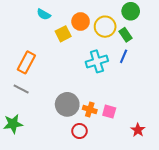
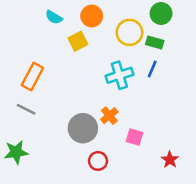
orange circle: (81, 21) -> (92, 16), moved
green rectangle: (126, 35) -> (155, 42), turned -40
orange cross: (90, 110) -> (109, 116), moved, turned 32

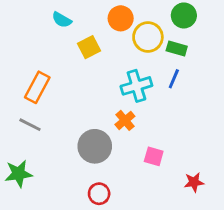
orange circle: (92, 16) -> (121, 18), moved
orange cross: (109, 116) -> (125, 120), moved
red star: (170, 160) -> (194, 182), turned 30
red circle: (98, 161) -> (99, 194), moved

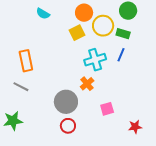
yellow square: (89, 47) -> (77, 33), moved
orange rectangle: (37, 87) -> (26, 61), turned -40
pink square: (154, 156) -> (107, 109), turned -32
red circle: (99, 194) -> (68, 126), moved

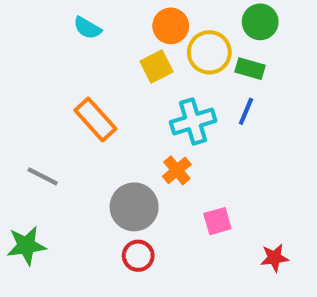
orange rectangle: (26, 61) -> (95, 119), moved, turned -30

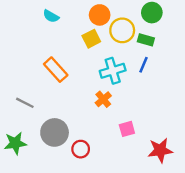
gray circle: (134, 207) -> (55, 132), moved
red star: (274, 258) -> (160, 150), size x1.5

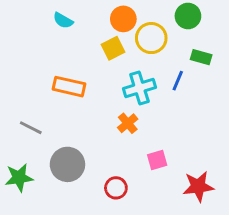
green rectangle: (146, 40) -> (201, 57), moved
orange rectangle: (56, 70) -> (69, 87), turned -35
red circle: (81, 149) -> (116, 188), moved

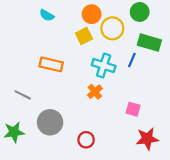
green rectangle: (201, 57) -> (149, 43), size x1.5
cyan cross: (139, 88) -> (104, 65), turned 35
pink square: (157, 160) -> (133, 109), moved, turned 32

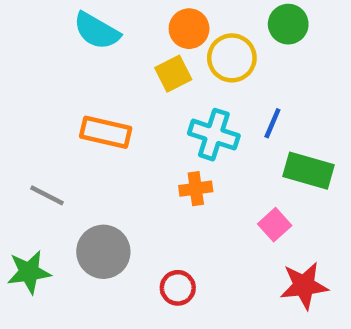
cyan semicircle: (47, 15) -> (97, 31), size x1.5
green rectangle: (149, 43) -> (308, 171), moved
orange cross: (95, 92) -> (196, 189), turned 32
pink square: (133, 109) -> (275, 225), turned 32

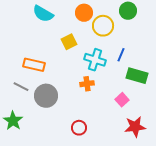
yellow square: (173, 74) -> (69, 42), moved
orange rectangle: (106, 132) -> (34, 65), moved
gray circle: (103, 252) -> (46, 96), moved
green star: (29, 272) -> (13, 121), turned -30

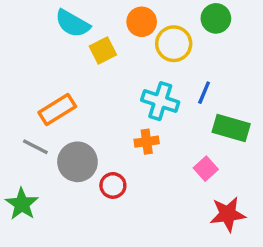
yellow square: (69, 42) -> (103, 50), moved
orange rectangle: (34, 65) -> (57, 110), turned -45
red circle: (79, 128) -> (113, 185), moved

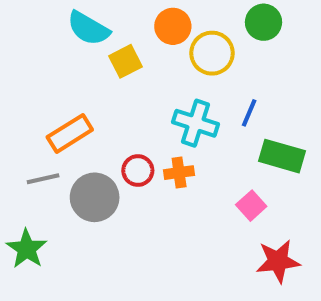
gray line: (35, 147) -> (43, 179), turned -40
red circle: (113, 185) -> (138, 171), moved

